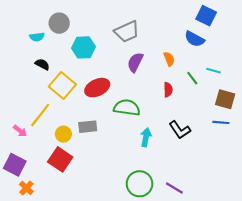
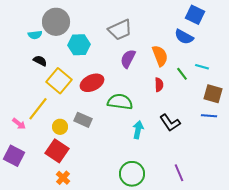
gray circle: (59, 23) -> (56, 22), size x1.4
orange semicircle: (169, 59) -> (160, 56), size x1.5
gray rectangle: (88, 127) -> (83, 120), turned 30
orange cross: (26, 188) -> (63, 178), moved
purple line: (174, 188) -> (179, 173), moved, turned 36

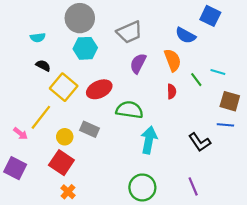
gray circle: (56, 22) -> (80, 18), moved
blue semicircle: (184, 37) -> (186, 35), moved
black L-shape: (170, 123) -> (200, 142), moved
cyan arrow: (138, 130) -> (149, 140), size x1.4

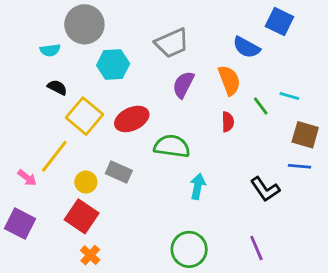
gray circle: (80, 18) -> (84, 24), moved
cyan arrow: (149, 140) -> (198, 186), size x0.7

